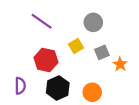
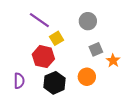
yellow square: (76, 46) -> (57, 38), moved
orange circle: (92, 92) -> (87, 77), moved

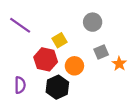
purple line: (39, 20) -> (20, 25), moved
orange circle: (87, 77) -> (74, 66), moved

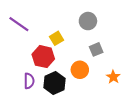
orange star: (119, 64) -> (113, 77), moved
orange circle: (74, 66) -> (80, 70), moved
purple semicircle: (20, 85) -> (29, 81), moved

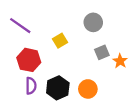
red hexagon: (43, 57) -> (29, 60), moved
orange circle: (80, 70) -> (88, 89), moved
orange star: (113, 77) -> (120, 61), moved

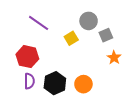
purple line: (20, 26) -> (39, 23), moved
yellow square: (60, 41) -> (71, 38), moved
gray square: (102, 52) -> (106, 35), moved

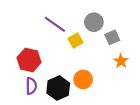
purple line: (39, 23) -> (55, 24), moved
orange circle: (83, 84) -> (83, 79), moved

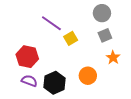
gray circle: (94, 22) -> (102, 13), moved
orange circle: (83, 79) -> (88, 76), moved
purple semicircle: (31, 86) -> (29, 81), turned -70

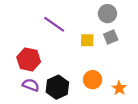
yellow square: (71, 38) -> (87, 40), moved, turned 32
orange star: (113, 58) -> (119, 88), moved

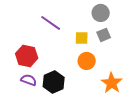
orange circle: (93, 80) -> (87, 61), moved
orange star: (119, 88) -> (112, 83), size x1.5

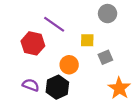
gray square: (104, 35) -> (105, 57), moved
red hexagon: (27, 56) -> (33, 43), moved
orange circle: (87, 61) -> (69, 65), moved

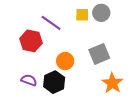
yellow square: (87, 40) -> (82, 15), moved
gray square: (105, 57) -> (99, 54), size x1.5

